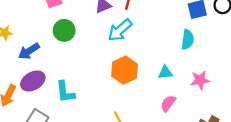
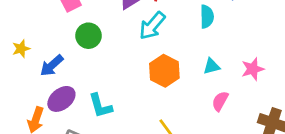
cyan semicircle: (188, 40) -> (207, 17), moved

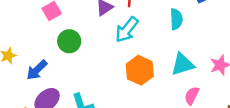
cyan triangle: (212, 66) -> (183, 64), size x1.5

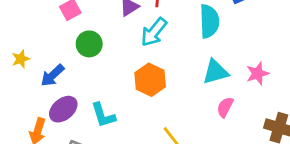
cyan semicircle: (176, 19) -> (209, 21), size x1.4
orange hexagon: (140, 70) -> (150, 80), moved

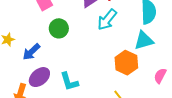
cyan triangle: (215, 72) -> (144, 40), moved
orange hexagon: (150, 80) -> (126, 63), moved

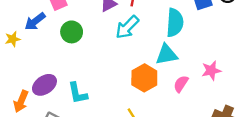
blue arrow: (31, 52) -> (35, 21), moved
pink semicircle: (160, 76) -> (181, 84), moved

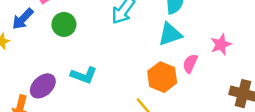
orange hexagon: (144, 78) -> (162, 77), moved
cyan L-shape: (78, 93) -> (84, 75), moved, turned -50

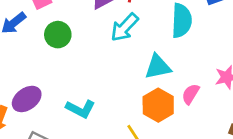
cyan triangle: (170, 34) -> (158, 67), moved
cyan L-shape: (84, 75) -> (80, 109), moved

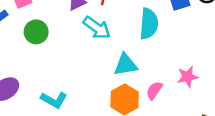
cyan arrow: (124, 27) -> (97, 28), turned -100

